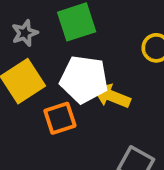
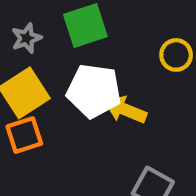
orange square: (60, 118) -> (24, 135), moved

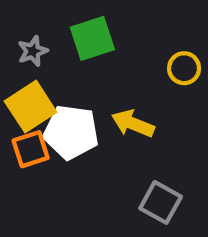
white pentagon: (94, 91) -> (71, 132), moved

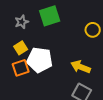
yellow square: (31, 107) -> (21, 48), size x0.6
yellow arrow: (133, 124) -> (81, 67), moved

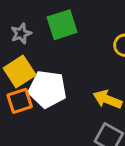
yellow square: (21, 48) -> (20, 72), size x1.5

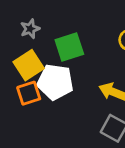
green square: (62, 25) -> (69, 47), moved

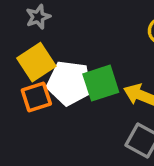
green square: (69, 47) -> (101, 83), moved

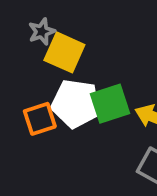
yellow square: (36, 62) -> (64, 52), moved, turned -33

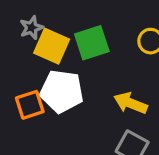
green square: (110, 104) -> (92, 43), moved

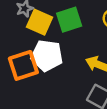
orange square: (30, 105) -> (23, 65), size x1.4

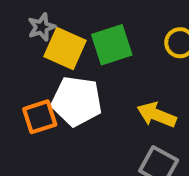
orange square: (23, 65) -> (40, 117), size x0.7

